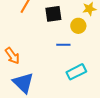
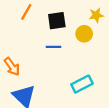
blue line: (63, 45) -> (54, 47), moved

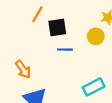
black square: (57, 21) -> (57, 28), moved

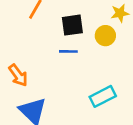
black square: (57, 28) -> (72, 25), moved

